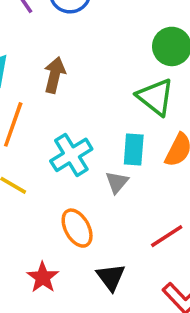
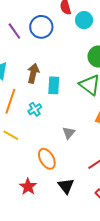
cyan rectangle: (134, 150) -> (54, 85), moved
cyan cross: (71, 155) -> (35, 109), moved, size x0.6

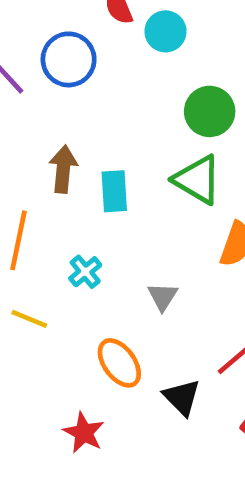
cyan cross: (35, 109) -> (85, 272), moved
black triangle: (66, 186) -> (182, 397), moved

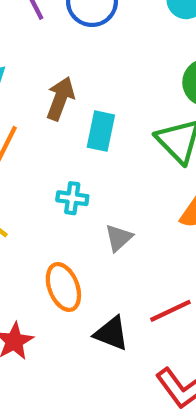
cyan cross: (85, 272) -> (72, 198), moved, turned 32
black triangle: (182, 397) -> (111, 333), turned -39

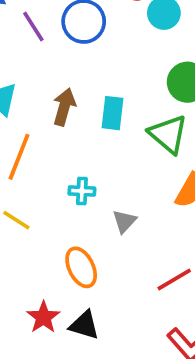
cyan rectangle: (101, 131) -> (113, 113), moved
black triangle: (111, 333) -> (84, 325), moved

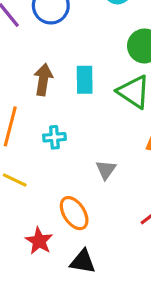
cyan cross: (82, 191) -> (54, 137), moved
red star: (43, 317) -> (39, 241), moved

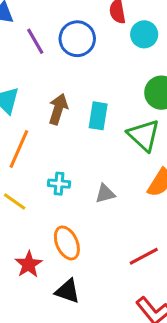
cyan cross: (54, 137) -> (59, 184), moved
gray triangle: (106, 170) -> (105, 194), moved, turned 30

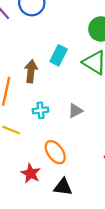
brown arrow: (58, 109) -> (31, 71), moved
cyan rectangle: (98, 116) -> (59, 55), turned 30

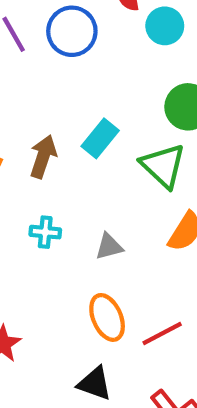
orange ellipse: (55, 152) -> (107, 317), moved
black triangle: (63, 187) -> (95, 383), moved

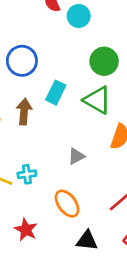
blue circle: (72, 31) -> (22, 61), moved
cyan cross: (45, 232) -> (27, 174), moved
orange ellipse: (107, 317) -> (67, 204), moved

